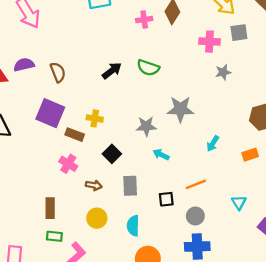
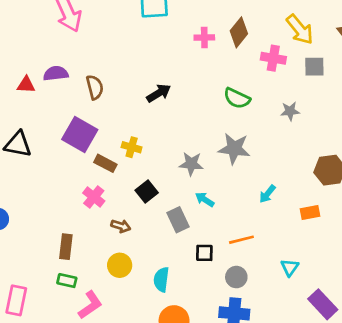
pink cross: (210, 42) -> (273, 58), moved
green semicircle: (148, 68) -> (237, 98), moved
gray rectangle: (130, 186) -> (178, 220), moved, turned -30

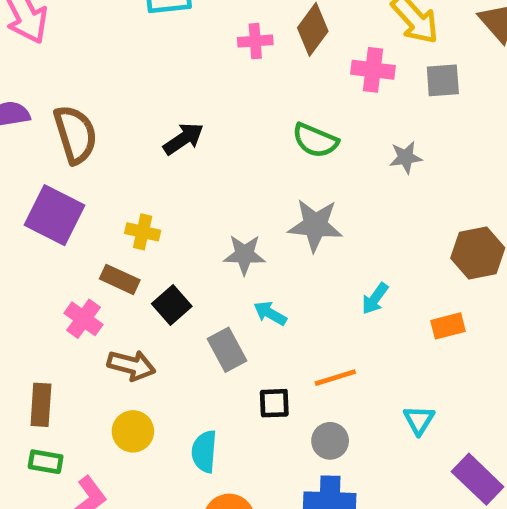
brown semicircle: (95, 87) -> (75, 134), size x1.4
brown rectangle: (105, 163) -> (120, 279), moved
brown arrow: (121, 226) -> (131, 365), size x1.4

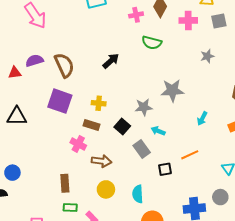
green semicircle: (315, 140) -> (152, 43), moved
black square: (172, 305) -> (122, 127), moved
gray circle: (330, 441) -> (220, 197), moved

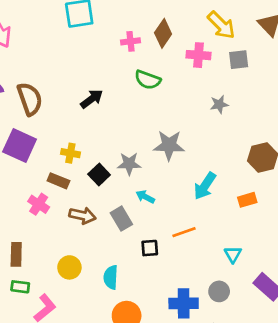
cyan arrow: (202, 119) -> (205, 186), size x1.5
black square: (122, 127) -> (99, 175), moved
brown arrow: (101, 161) -> (82, 216), moved

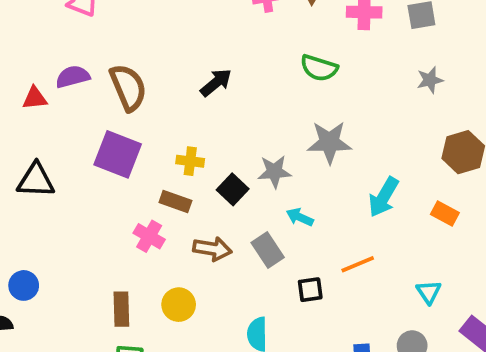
green semicircle: (148, 80) -> (319, 68), moved
gray star: (219, 104) -> (430, 80), moved
orange rectangle: (247, 200) -> (445, 213), turned 48
yellow circle: (69, 267) -> (179, 305), moved

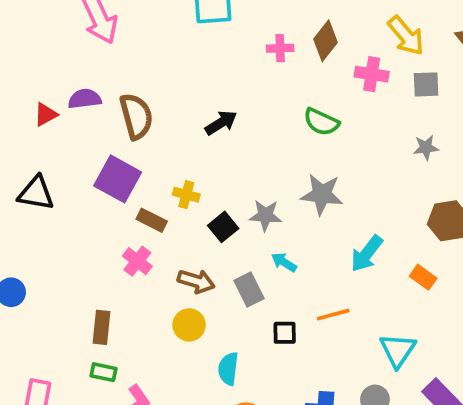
red triangle: (35, 98) -> (46, 114), turned -30
brown rectangle: (175, 202) -> (152, 220), moved
cyan triangle: (429, 292) -> (398, 350), size x1.5
yellow circle: (179, 305) -> (189, 325), moved

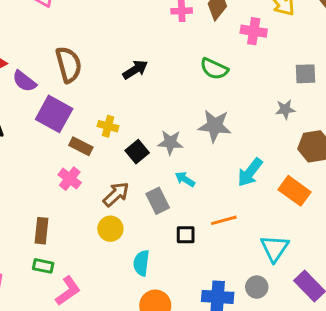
gray square: (426, 84) -> (306, 74), moved
purple semicircle: (85, 99) -> (24, 81), moved, turned -135
gray star: (426, 148) -> (285, 109), moved
orange rectangle: (423, 277) -> (295, 191), size x1.5
brown arrow: (196, 281) -> (116, 194), turned -60

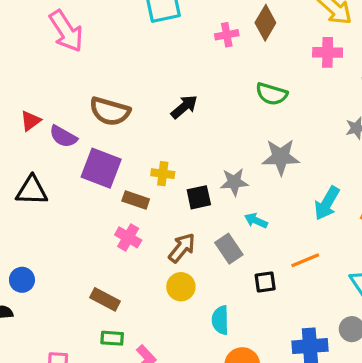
pink cross: (254, 31) -> (328, 52), moved
brown semicircle: (69, 65) -> (110, 111), turned 129
black square: (137, 152) -> (199, 197), turned 35
brown rectangle: (42, 231) -> (105, 299), turned -60

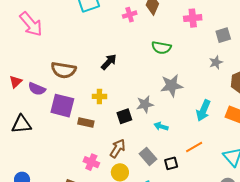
yellow cross: (163, 174) -> (99, 96), moved
pink cross: (128, 237) -> (91, 162), moved
gray rectangle: (229, 249) -> (148, 156), moved

